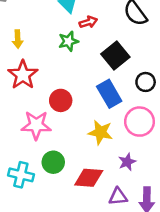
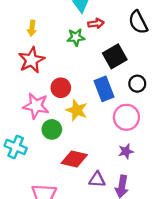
yellow star: (101, 132) -> (77, 110), moved
green circle: (53, 162) -> (52, 129), moved
purple star: (127, 162) -> (126, 151), moved

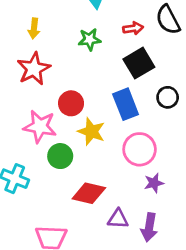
red arrow: (96, 23) -> (133, 28), moved
pink circle: (126, 117) -> (140, 149), moved

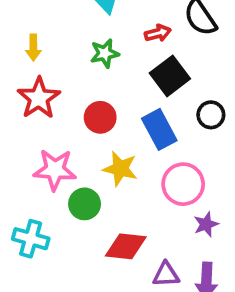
red circle: (71, 103) -> (100, 117), moved

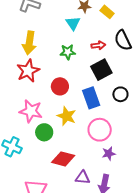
yellow arrow: (33, 48) -> (29, 43), size x1.6

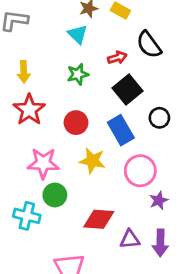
yellow arrow: (29, 43) -> (24, 72), size x0.7
green circle: (44, 132) -> (55, 195), moved

